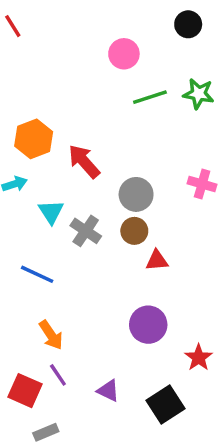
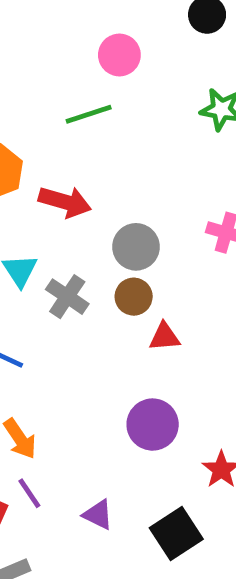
green line: (150, 97) -> (89, 114), moved
red arrow: (84, 161) -> (65, 202), turned 147

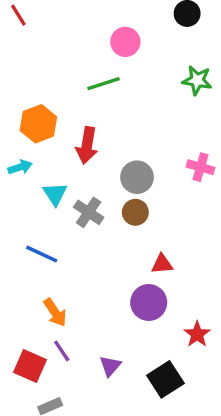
red arrow: (65, 202) -> (87, 145), turned 84
red triangle: (164, 337) -> (162, 264), moved
purple triangle: (98, 515) -> (110, 366), turned 45

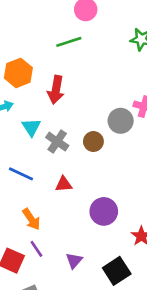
gray circle: (137, 177) -> (121, 121), moved
red triangle: (162, 264) -> (64, 184), moved

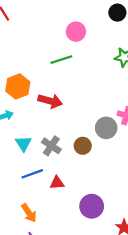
red arrow: (56, 90) -> (50, 101), turned -85
cyan triangle: (31, 127) -> (23, 144), moved
blue line: (21, 174) -> (32, 174), moved, turned -45

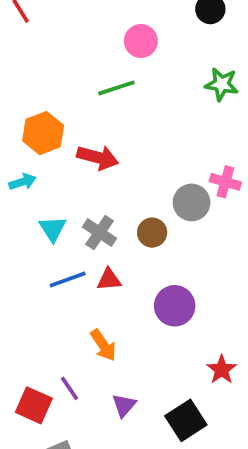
red triangle: (57, 183) -> (109, 279), moved
purple circle: (92, 206) -> (175, 306), moved
orange arrow: (29, 213) -> (103, 345), moved

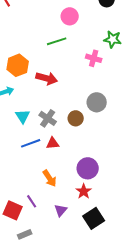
pink cross: (225, 182) -> (94, 58), moved
purple circle: (175, 306) -> (88, 168), moved
red star: (222, 370) -> (84, 191), moved

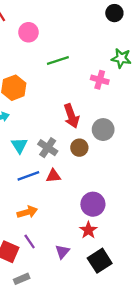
pink circle: (70, 16) -> (28, 32), moved
red arrow: (47, 78) -> (71, 116), moved, turned 55
orange arrow: (50, 178) -> (27, 212), moved, turned -72

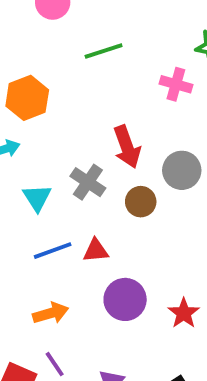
gray cross: (48, 148) -> (88, 182), moved
purple circle: (93, 204) -> (125, 299), moved
red star: (88, 230) -> (184, 313), moved

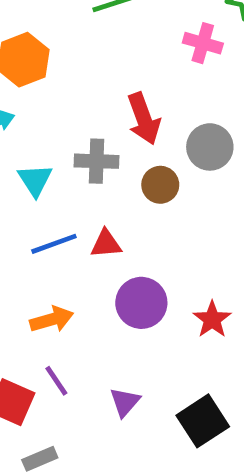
gray cross: (88, 182) -> (96, 161), turned -32

